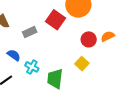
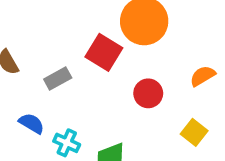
red circle: (89, 39) -> (148, 93), moved
yellow square: (82, 64) -> (194, 132), moved

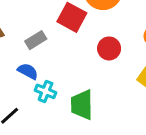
blue semicircle: (32, 123) -> (28, 71), moved

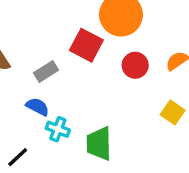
red circle: (109, 48) -> (135, 65), moved

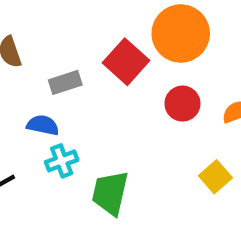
blue semicircle: (38, 107) -> (43, 125), turned -30
cyan cross: (58, 129) -> (62, 161), turned 35

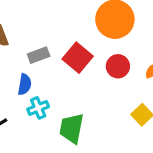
red square: (126, 62) -> (78, 58), moved
blue semicircle: (43, 125) -> (25, 84), turned 90

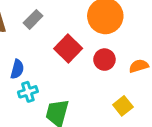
gray rectangle: (39, 55) -> (33, 19), moved, turned -30

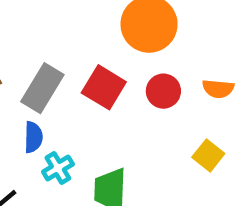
gray rectangle: (33, 19) -> (42, 88), moved, size x1.5
orange semicircle: (139, 66) -> (218, 89), turned -144

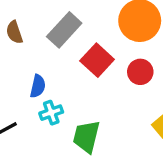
gray rectangle: (42, 88) -> (64, 30), moved

